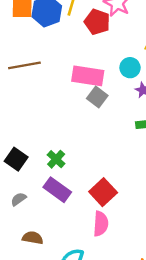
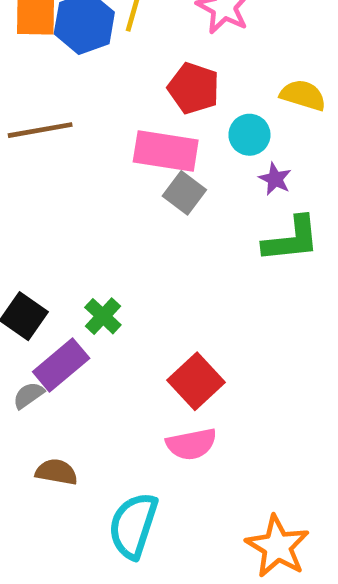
red pentagon: (97, 22) -> (194, 88), moved
purple rectangle: (57, 190) -> (61, 365), moved, turned -76
pink semicircle: (101, 224) -> (191, 444), turned 75

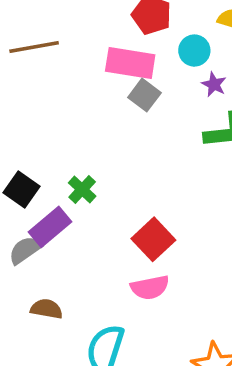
gray semicircle: (29, 395) -> (25, 250), size x1.4

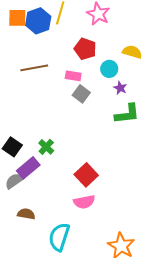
brown line: (34, 47) -> (34, 68), moved
pink rectangle: (130, 63) -> (73, 76), size x0.6

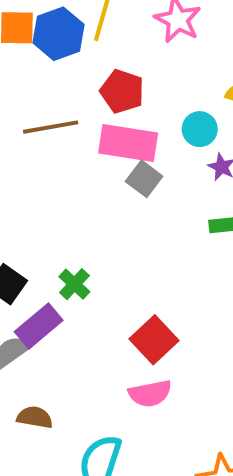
red pentagon: (85, 49) -> (122, 91), moved
pink rectangle: (73, 76) -> (128, 143), size x1.8

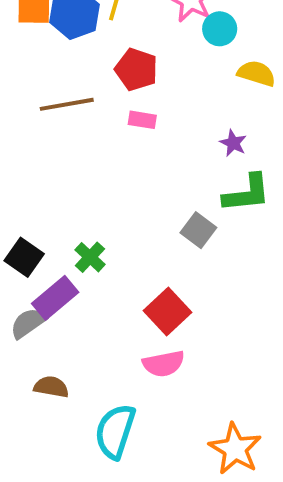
cyan circle: (200, 129) -> (220, 29), moved
pink rectangle: (128, 143) -> (142, 120), size x0.5
gray square: (144, 179) -> (198, 230), moved

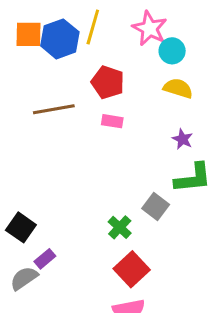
yellow semicircle: (256, 73) -> (178, 88), moved
green cross: (90, 257) -> (120, 227), moved
purple rectangle: (55, 298) -> (45, 259), size x0.6

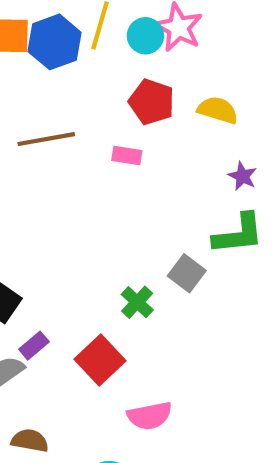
cyan circle: (172, 51) -> (145, 36), moved
red pentagon: (108, 82) -> (152, 102), moved
purple star: (183, 139) -> (242, 176), moved
red square: (132, 269) -> (100, 360), moved

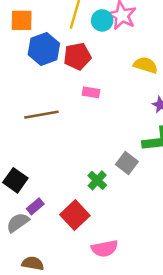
blue hexagon: (55, 42) -> (44, 49), moved
red pentagon: (152, 102) -> (77, 56), moved, turned -30
brown line: (46, 139) -> (41, 115), moved

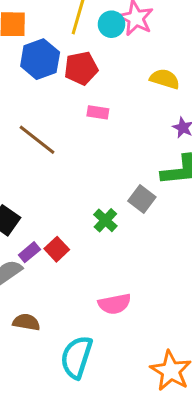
brown line: (41, 115) -> (37, 140), turned 48
red square: (75, 215) -> (57, 249), moved, size x0.7

